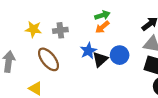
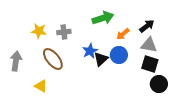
green arrow: (102, 15) -> (103, 18), size x1.5
orange arrow: (102, 27) -> (123, 34), moved

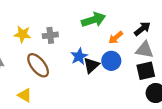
black square: (150, 64) -> (146, 71), turned -30

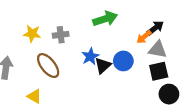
orange arrow: (116, 38) -> (144, 37), moved

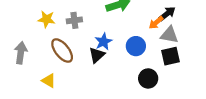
black triangle: (103, 66) -> (97, 55), moved
black circle: (169, 94) -> (148, 78), moved

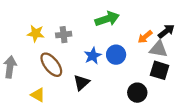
black arrow: (167, 14) -> (166, 31), moved
blue circle: (136, 46) -> (116, 55), moved
black triangle: (97, 55) -> (81, 83), moved
black square: (171, 56) -> (160, 70), turned 30

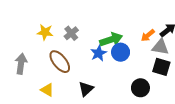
green arrow: (107, 19) -> (111, 40), moved
gray cross: (64, 35) -> (71, 33), turned -32
black triangle: (81, 83) -> (86, 89), moved

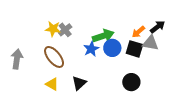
yellow star: (45, 32) -> (53, 29), moved
black square: (161, 67) -> (134, 49), moved
yellow triangle: (47, 90) -> (52, 84), moved

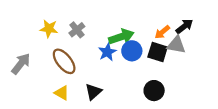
yellow star: (53, 29) -> (49, 29), moved
gray arrow: (17, 59) -> (21, 64), turned 30

